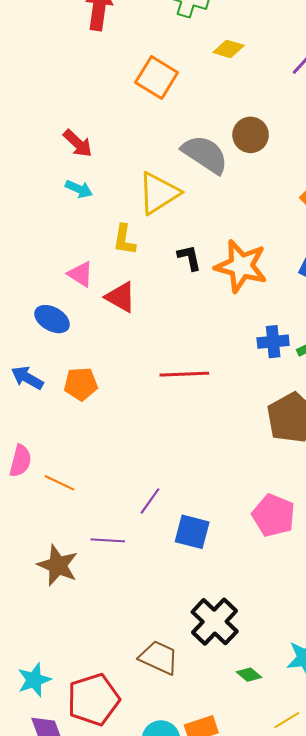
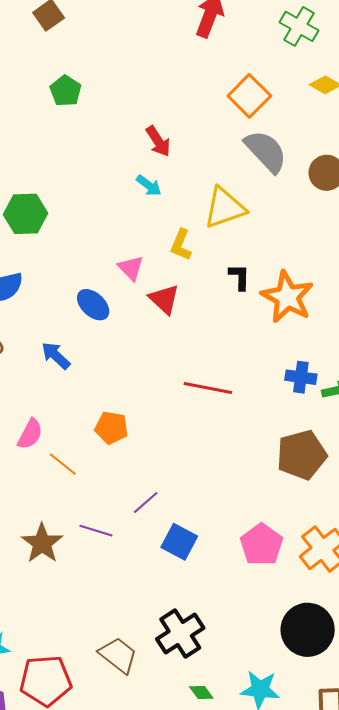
gray semicircle: (205, 154) -> (266, 151), moved
orange pentagon: (81, 384) -> (111, 428), moved

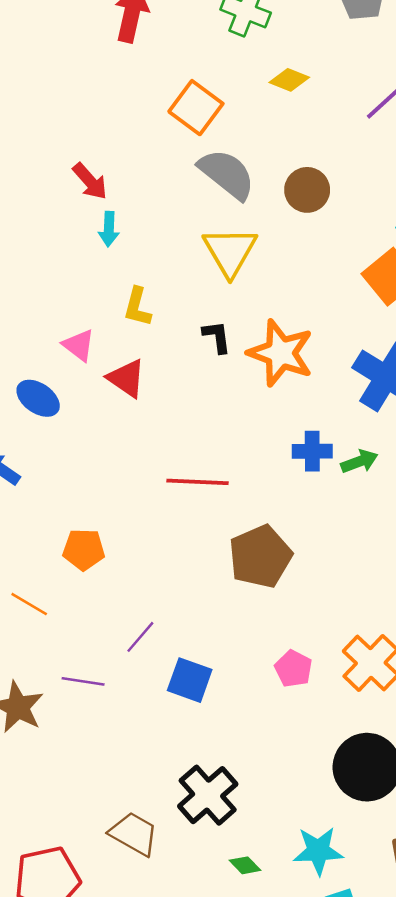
cyan arrow: (149, 185) -> (109, 229), moved, turned 64
yellow triangle: (225, 208) -> (230, 251), moved, turned -33
brown pentagon: (302, 455) -> (260, 557), moved
pink pentagon: (261, 545) -> (293, 669), size x0.7

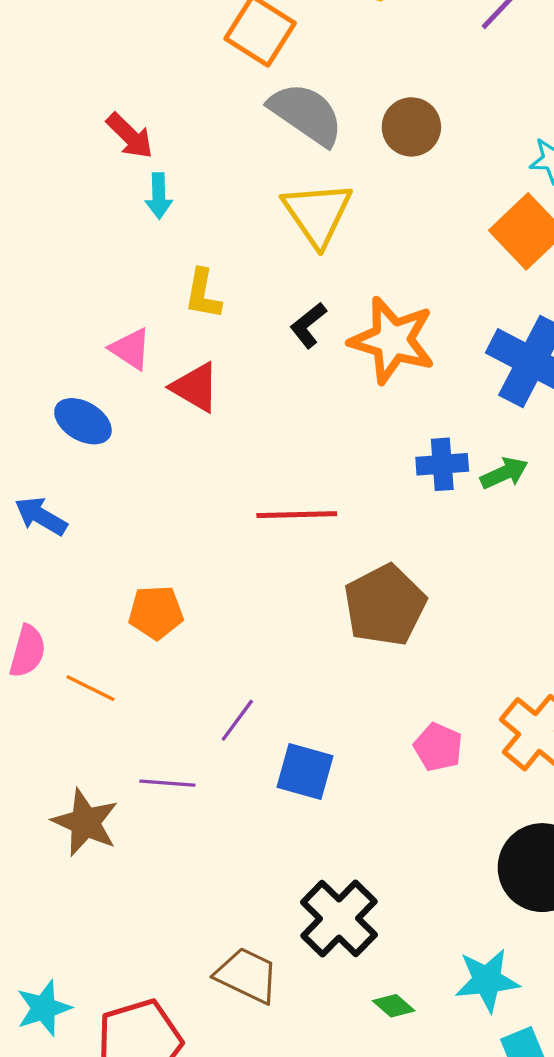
black L-shape: (217, 337) -> (308, 325), turned -117

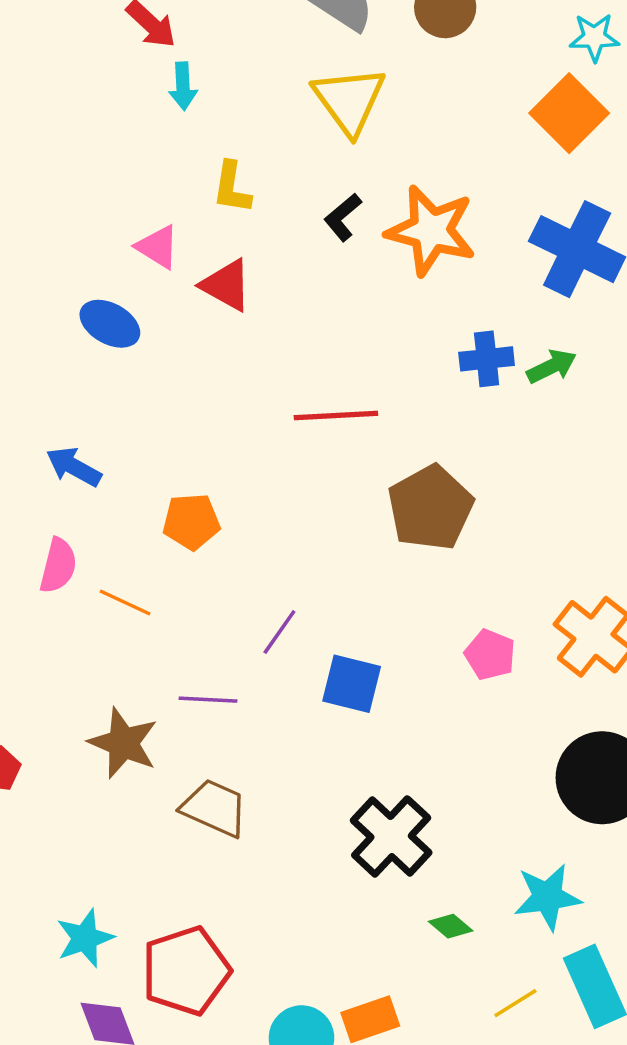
blue arrow: (41, 516) -> (74, 467), moved
brown trapezoid: (247, 975) -> (214, 808), moved

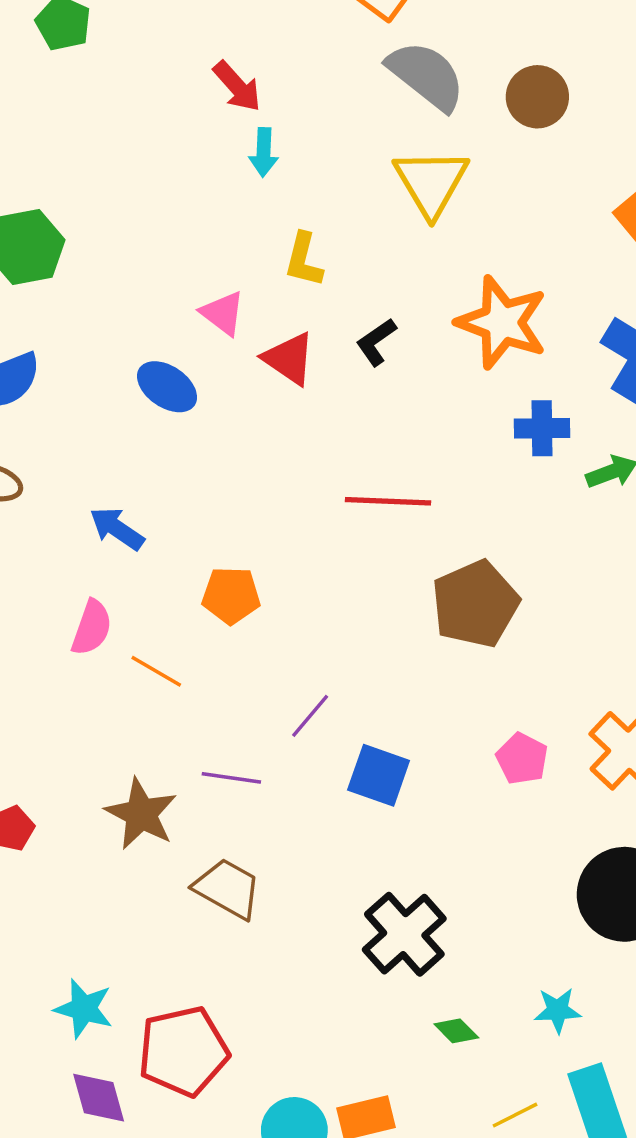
black L-shape: (343, 217) -> (376, 342), moved
blue cross: (487, 359) -> (542, 428), moved
cyan star: (547, 897) -> (557, 1010), size x0.7
cyan star: (85, 938) -> (84, 1009), turned 30

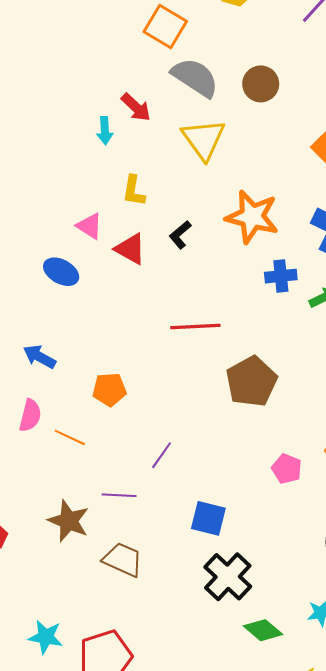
red arrow: (237, 86) -> (136, 107), moved
blue square: (379, 775) -> (208, 518), moved
green diamond: (456, 1031) -> (263, 630), size x1.5

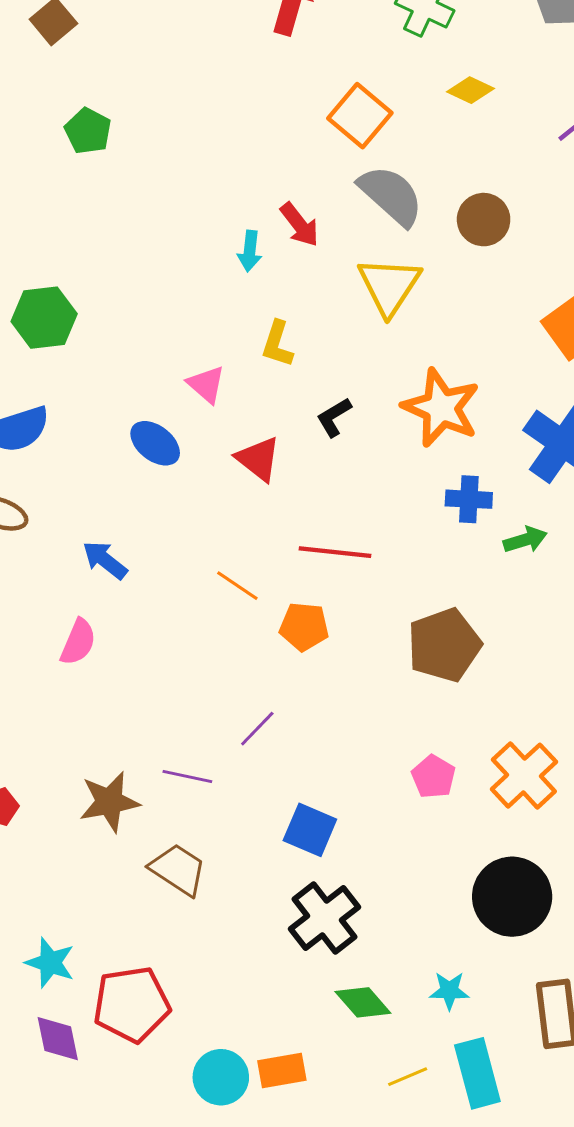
red triangle: (130, 249) -> (258, 459), moved
brown pentagon: (251, 381) -> (444, 645), moved
orange pentagon: (109, 389) -> (304, 627), moved
orange line: (70, 437) -> (237, 586), moved
brown star: (69, 521) -> (109, 802), turned 30

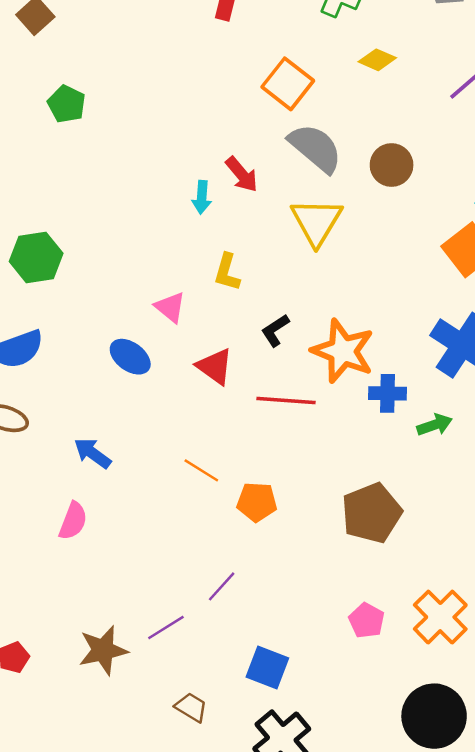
orange star: (441, 408) -> (343, 351), moved
red line: (335, 552) -> (286, 400), moved
purple line: (187, 777) -> (166, 627), turned -42
brown trapezoid: (178, 870) -> (191, 707), moved, size x0.7

